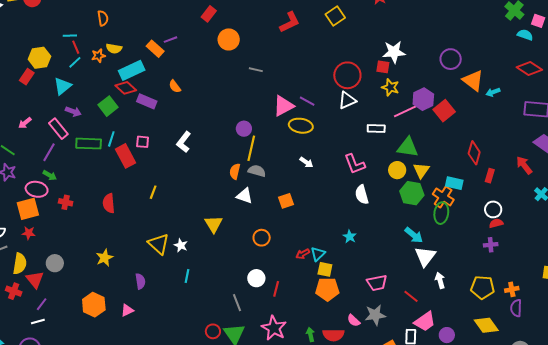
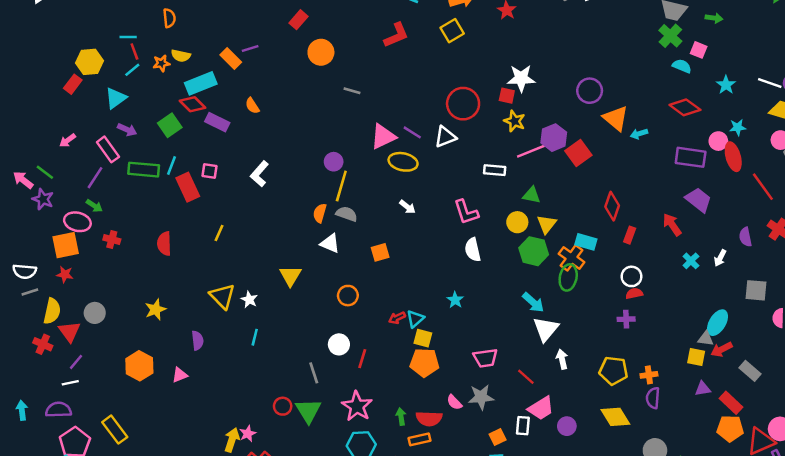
white triangle: (347, 100) -> (445, 137), moved
green triangle: (408, 147) -> (532, 195), size x0.7

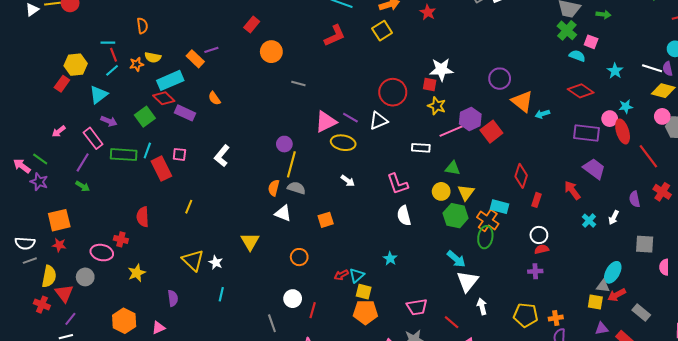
pink ellipse: (77, 222) -> (102, 253), moved
red cross: (112, 240) -> (121, 239), moved

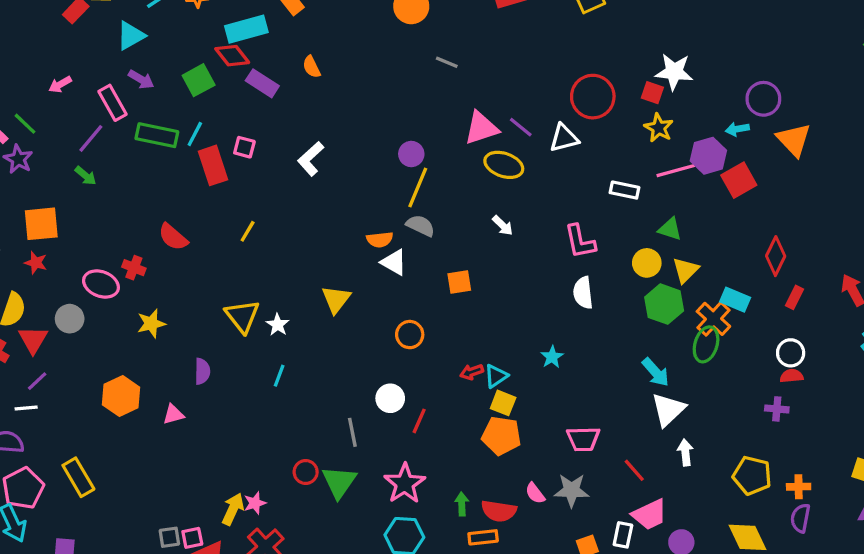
cyan arrow: (542, 114) -> (737, 129), moved
orange semicircle: (274, 188) -> (380, 240), moved, turned -119
red semicircle: (143, 217) -> (173, 237), turned -54

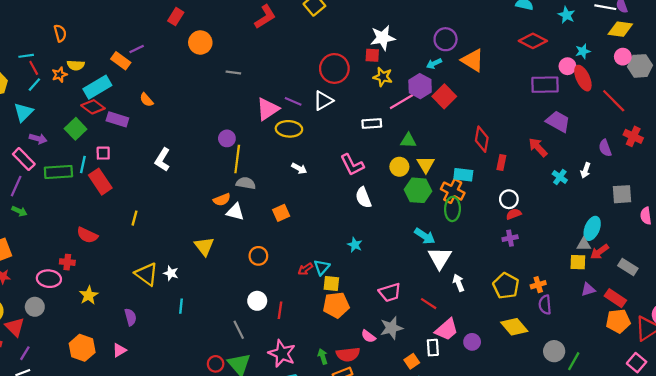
pink square: (244, 147) -> (103, 153), moved
yellow pentagon: (752, 475) -> (506, 286), turned 30

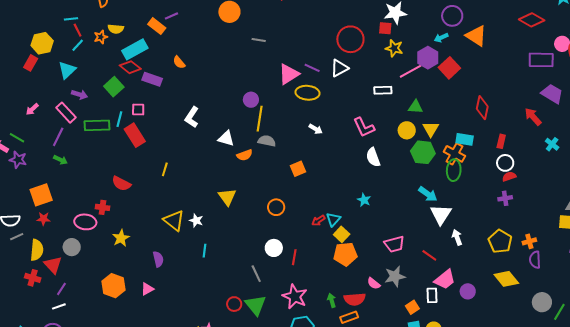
red rectangle: (501, 163) -> (501, 141), moved
white triangle: (235, 212) -> (226, 139), moved
yellow square: (331, 284) -> (342, 234), turned 35

